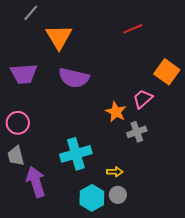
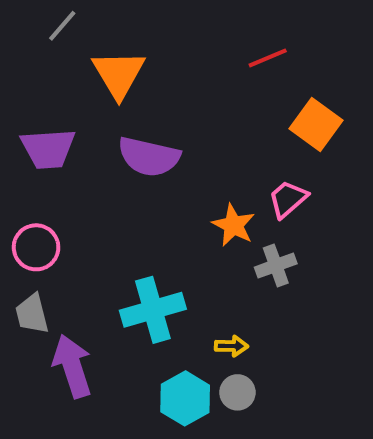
orange square: (167, 72) -> (316, 124), moved

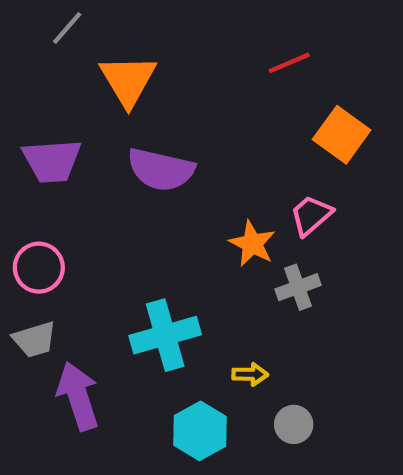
gray trapezoid: (32, 314) -> (34, 339), turned -93
gray circle: (237, 392) -> (294, 424), moved

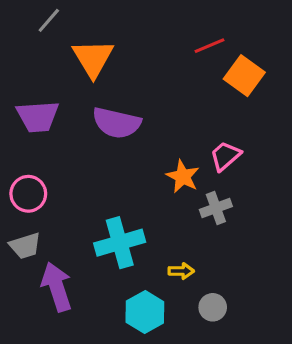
orange square: (342, 135) -> (244, 76), moved

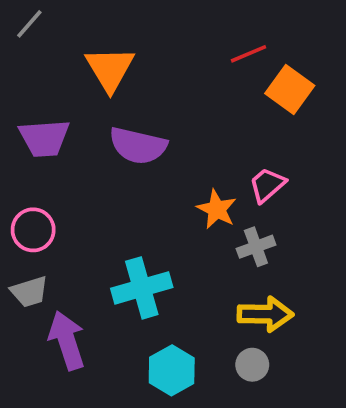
gray line: (49, 20) -> (29, 24), moved
yellow arrow: (181, 271) -> (265, 314), moved, size x1.8

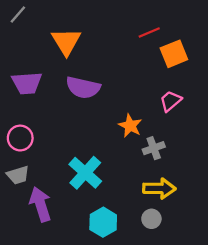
orange square: (290, 89) -> (174, 54), turned 32
pink trapezoid: (267, 185) -> (171, 101), moved
cyan cross: (142, 288) -> (85, 173), turned -32

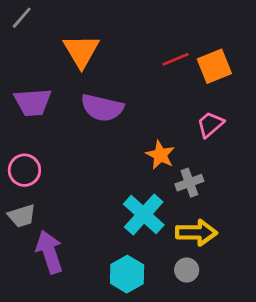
red line: (149, 33) -> (176, 59), moved
cyan cross: (85, 173) -> (144, 215), moved

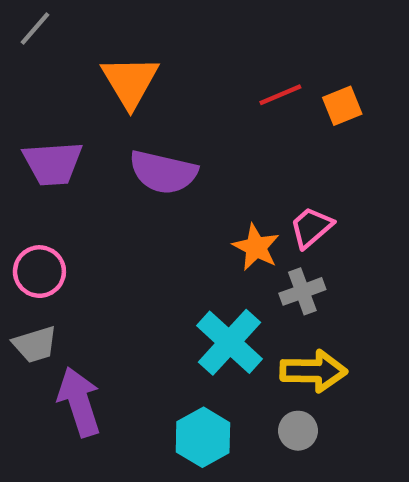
orange square: (214, 66) -> (342, 106), size x0.7
pink trapezoid: (210, 124) -> (311, 227), moved

